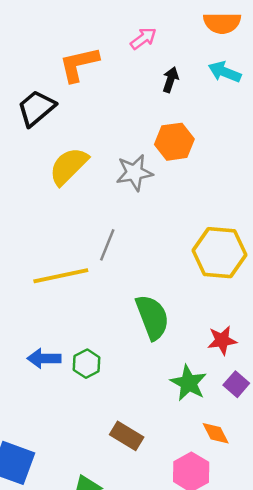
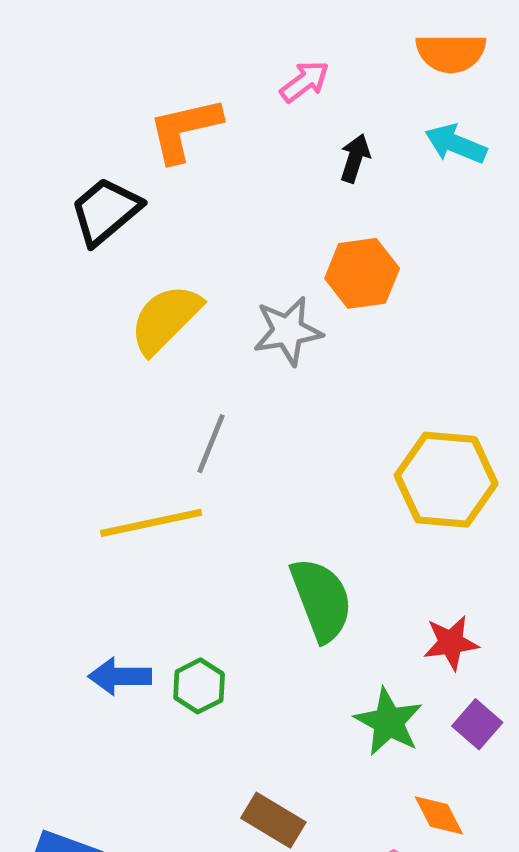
gray line: (107, 245) -> (211, 444), moved

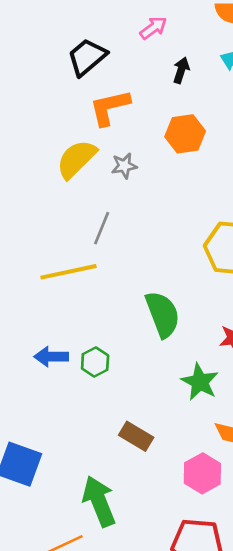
orange L-shape: (185, 130) -> (110, 107), moved
black trapezoid: (106, 211) -> (87, 57), moved
gray star: (288, 331) -> (124, 166), moved, size x0.7

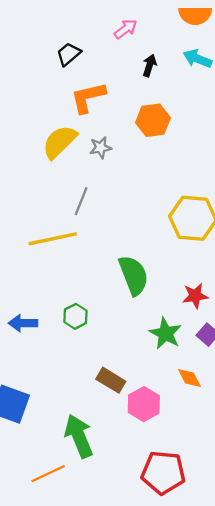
black trapezoid: (87, 57) -> (69, 54), size x0.7
blue arrow: (51, 357) -> (23, 323), moved
pink hexagon: (202, 473) -> (144, 404), moved

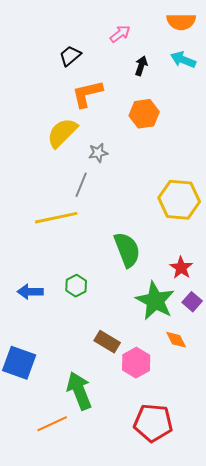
gray star: (101, 148) -> (98, 153), moved
red star: (195, 296) -> (181, 268), turned -30
green star: (166, 333) -> (155, 301), size x1.4

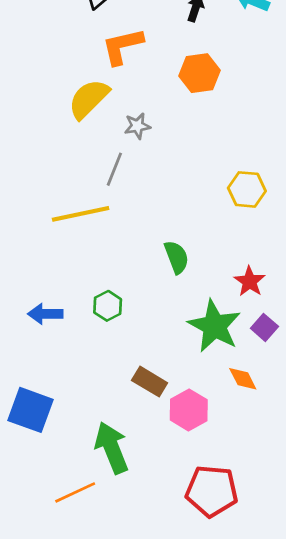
yellow hexagon: (179, 200) -> (247, 189), size x0.7
green semicircle: (127, 250) -> (177, 257), size x0.7

